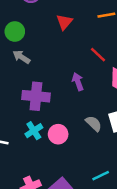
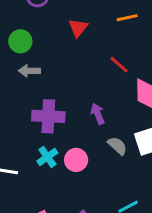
gray arrow: (21, 57) -> (29, 71), turned -30
purple arrow: (78, 82) -> (98, 114), moved

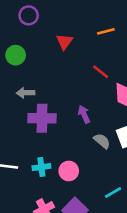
gray arrow: (29, 71) -> (25, 93), moved
cyan cross: (47, 157) -> (41, 167), moved, turned 30
pink circle: (76, 160) -> (69, 171), moved

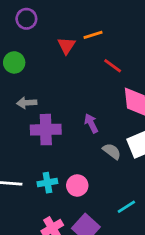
orange line: (106, 31) -> (93, 35), moved
red line: (101, 72) -> (113, 66), moved

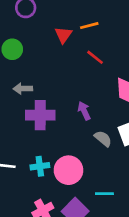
red line: (113, 66) -> (95, 57), moved
pink circle: (77, 185) -> (68, 170), size x1.4
cyan line: (126, 207) -> (104, 194), moved, turned 30

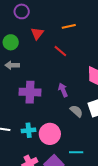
red triangle: (63, 35) -> (37, 34), moved
red line: (95, 57) -> (60, 51), moved
gray arrow: (23, 89) -> (12, 65), moved

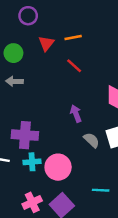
orange line: (69, 26) -> (73, 37), moved
purple cross: (30, 92) -> (25, 135), moved
cyan line: (76, 152) -> (101, 190), moved

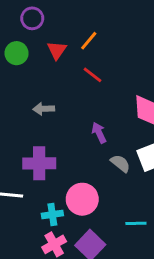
orange line: (73, 37) -> (89, 41), turned -35
green circle: (13, 53) -> (17, 53), moved
gray arrow: (14, 81) -> (44, 109), moved
cyan cross: (32, 162) -> (52, 215), moved

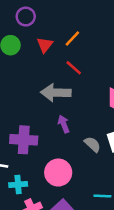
gray arrow: (44, 109) -> (56, 93), moved, size x1.6
purple arrow: (99, 133) -> (64, 124), moved
cyan cross: (52, 215) -> (18, 185), moved

